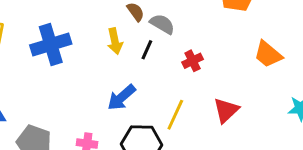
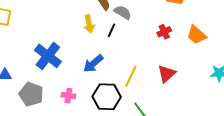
blue cross: (51, 45) -> (48, 56), moved, turned -36
red cross: (193, 61) -> (164, 32), moved

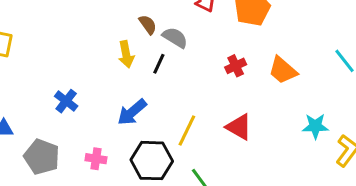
blue cross: (48, 56) -> (66, 101), size x0.6
red triangle: (167, 74) -> (239, 127), turned -48

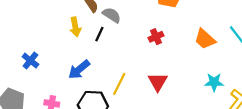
orange trapezoid: (283, 70) -> (205, 39), moved
red triangle: (239, 127) -> (158, 82), turned 30

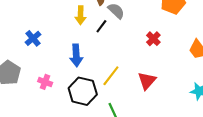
red cross: (156, 37) -> (153, 39), turned -32
blue arrow: (79, 70) -> (76, 55), turned -65

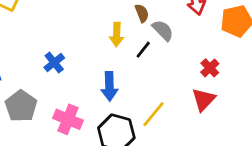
red triangle: (147, 81) -> (204, 100), moved
pink cross: (45, 82) -> (68, 119), size x1.5

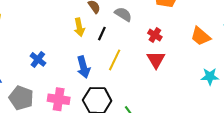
gray semicircle: (163, 30) -> (123, 14), moved
yellow line: (153, 114) -> (115, 60), moved

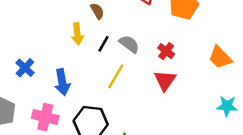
gray semicircle: (123, 14) -> (129, 44), moved
blue arrow: (83, 67) -> (62, 82), moved

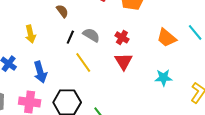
yellow arrow: (77, 34) -> (30, 34), moved
yellow line: (116, 76) -> (83, 63), turned -60
cyan star: (227, 106) -> (163, 78), moved

